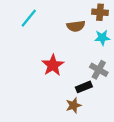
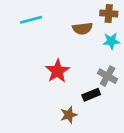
cyan line: (29, 18) -> (31, 20), turned 36
brown star: (74, 105) -> (69, 115), moved

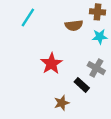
cyan line: (31, 20) -> (28, 18), turned -42
black rectangle: (91, 95) -> (82, 85), turned 64

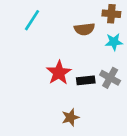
black rectangle: (82, 85) -> (86, 80), moved, turned -48

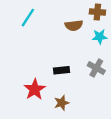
red star: (59, 73) -> (35, 89), moved
black rectangle: (86, 80) -> (62, 70), moved

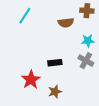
cyan star: (100, 37) -> (88, 41), moved

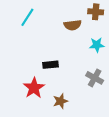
gray cross: (86, 61) -> (95, 78), moved
black rectangle: (55, 63) -> (50, 65), moved

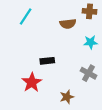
brown star: (60, 101) -> (67, 97), moved

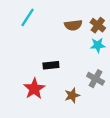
brown cross: (90, 11) -> (98, 25), moved, turned 32
brown star: (67, 97) -> (72, 95), moved

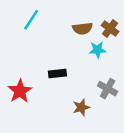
cyan star: (98, 45) -> (98, 50), moved
red star: (34, 89) -> (20, 91), moved

